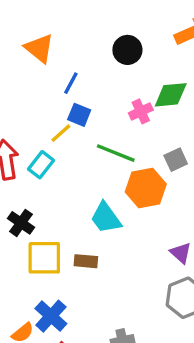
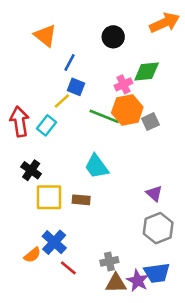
orange hexagon: (146, 188) -> (127, 110), moved

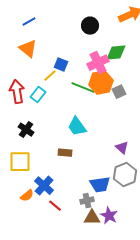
orange triangle: (45, 36) -> (28, 49), moved
blue line: (70, 62) -> (29, 22), moved, turned 32
pink cross: (123, 84) -> (98, 63), size x1.5
yellow square: (49, 197) -> (20, 162), moved
blue trapezoid: (157, 273) -> (100, 185), moved

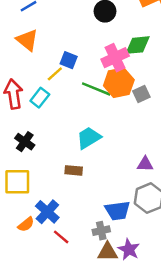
cyan trapezoid: (77, 127) -> (89, 138), turned 95
purple triangle: (122, 148) -> (145, 164), turned -40

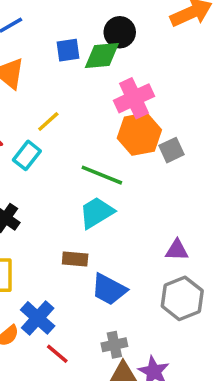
green diamond: (138, 45) -> (102, 55), moved
blue square: (69, 60) -> (68, 50), moved, turned -30
green line: (96, 89) -> (102, 175), moved
blue trapezoid: (118, 211) -> (109, 289), moved, turned 36

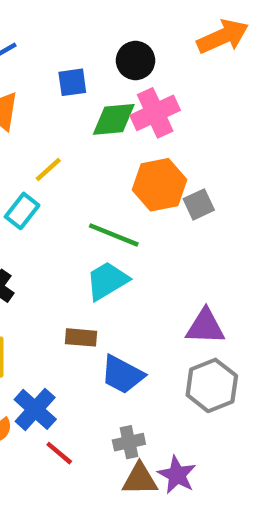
green diamond: (102, 55) -> (114, 119), moved
pink cross: (134, 98) -> (155, 113), moved
purple triangle: (177, 250) -> (205, 327), size x1.4

